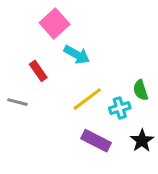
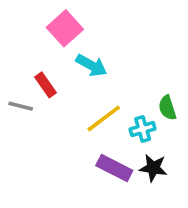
gray line: (18, 102) -> (21, 106), moved
black star: (142, 141) -> (153, 168), moved, turned -30

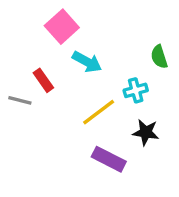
green semicircle: (167, 108) -> (159, 57), moved
cyan cross: (143, 129) -> (136, 90), moved
black star: (153, 168) -> (146, 132), moved

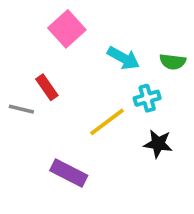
green semicircle: (159, 57) -> (173, 62), turned -65
cyan arrow: (87, 62) -> (123, 58), moved
purple rectangle: (109, 159) -> (69, 173), moved

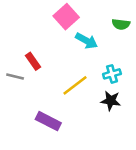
pink square: (67, 29) -> (66, 17), moved
green semicircle: (173, 62) -> (121, 24), moved
cyan cross: (147, 98) -> (112, 74), moved

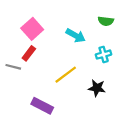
pink square: (66, 17) -> (32, 29), moved
red rectangle: (33, 61) -> (29, 53), turned 72
cyan cross: (112, 74) -> (104, 55), moved

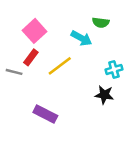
green semicircle: (106, 21) -> (101, 23), moved
cyan cross: (104, 55) -> (114, 69), moved
yellow line: (66, 75) -> (60, 66), moved

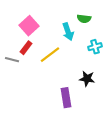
cyan arrow: (81, 38) -> (68, 32), turned 42
cyan cross: (114, 69) -> (95, 47), moved
purple rectangle: (45, 114) -> (66, 98), moved, turned 54

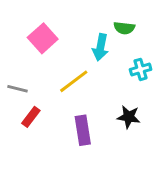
cyan arrow: (68, 32) -> (100, 47), turned 30
red rectangle: (26, 48) -> (31, 117), moved
purple rectangle: (66, 98) -> (83, 130), moved

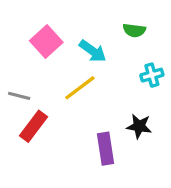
cyan arrow: (100, 47) -> (93, 51), moved, turned -65
red rectangle: (31, 117) -> (34, 126), size x1.4
purple rectangle: (83, 130) -> (105, 149), moved

